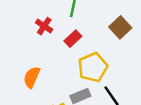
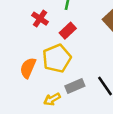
yellow pentagon: (93, 67) -> (57, 58), moved

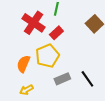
red cross: (40, 19) -> (33, 23), size x1.6
yellow arrow: (52, 99) -> (26, 90), moved

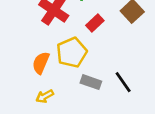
red rectangle: (56, 33) -> (95, 23), moved
gray rectangle: (62, 79) -> (91, 82), turned 42

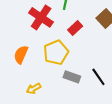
orange semicircle: (41, 63) -> (21, 55), moved

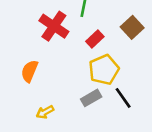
yellow pentagon: (56, 52) -> (104, 70), moved
gray rectangle: (72, 77) -> (91, 98), turned -49

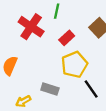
gray rectangle: (91, 98) -> (50, 89), moved, turned 48

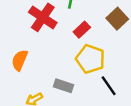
yellow pentagon: (74, 65) -> (90, 59), turned -30

